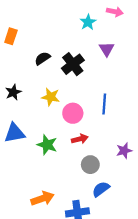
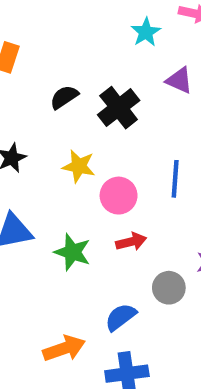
purple triangle: (107, 49) -> (179, 80), turned -35
gray circle: (90, 165) -> (169, 288), moved
blue semicircle: (101, 189) -> (121, 317), moved

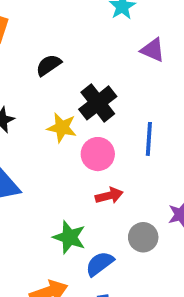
black cross: (119, 108) -> (98, 103), moved
green star: (72, 252) -> (69, 237), moved

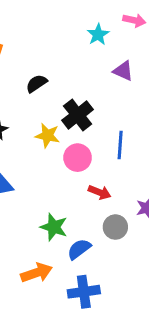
red arrow: (109, 196) -> (100, 192), moved, turned 35

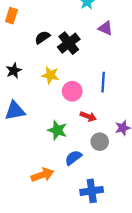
black cross: (78, 115) -> (69, 43), moved
green star: (54, 227) -> (57, 130), moved
blue cross: (84, 292) -> (92, 191), moved

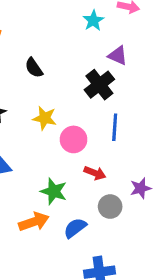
black semicircle: (42, 37) -> (34, 68), turned -91
black cross: (69, 43) -> (99, 85), moved
orange arrow: (42, 175) -> (34, 222), moved

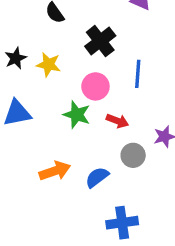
black cross: (99, 85) -> (100, 41), moved
yellow star: (45, 118) -> (49, 65), moved
green star: (54, 191) -> (77, 115), moved

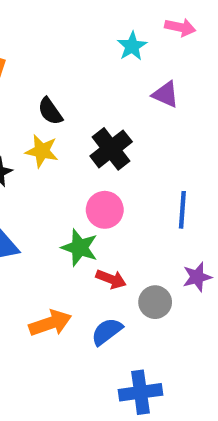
yellow star: (49, 65) -> (42, 151), moved
blue line: (138, 74) -> (182, 210), moved
red arrow: (117, 121) -> (111, 279), moved

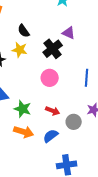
purple triangle: (166, 94) -> (69, 33), moved
green star: (80, 248) -> (23, 109), moved
orange arrow: (50, 323) -> (24, 132), turned 36

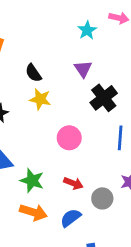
purple triangle: (69, 33) -> (83, 69), moved, turned 32
black cross: (53, 49) -> (104, 98), moved
yellow star: (20, 50) -> (40, 99), moved

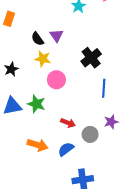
purple triangle: (83, 69) -> (56, 36), moved
pink circle: (69, 138) -> (56, 80), moved
green star: (32, 181) -> (36, 104), moved

